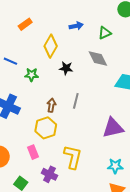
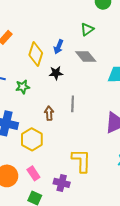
blue arrow: (76, 26) -> (59, 47), moved, turned 136
yellow hexagon: (46, 128) -> (32, 139), moved
pink rectangle: (33, 152) -> (33, 173), moved

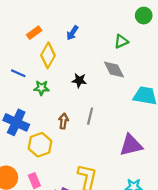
blue arrow: (59, 47) -> (72, 33), moved
yellow diamond: (36, 54) -> (48, 55), moved

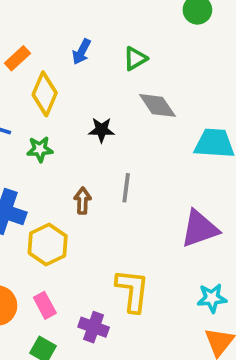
green triangle: (121, 41) -> (135, 59), moved

